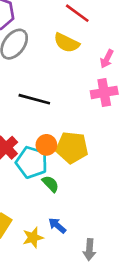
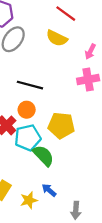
orange circle: (46, 145) -> (27, 110), moved
cyan pentagon: (32, 162) -> (28, 138), turned -30
green semicircle: (50, 184) -> (43, 156), size x1.5

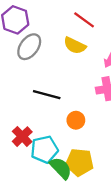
orange circle: (27, 110) -> (76, 120), moved
yellow pentagon: (61, 125) -> (79, 162), moved

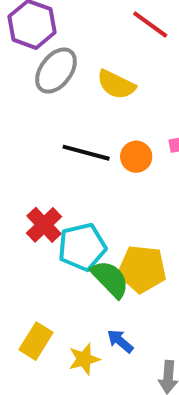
yellow semicircle: (75, 46) -> (116, 85), moved
orange circle: (76, 120) -> (136, 157), moved

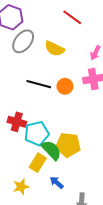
red cross: (44, 225) -> (17, 122), turned -30
yellow rectangle: (36, 341) -> (38, 163), moved
yellow star: (84, 359) -> (21, 187), moved

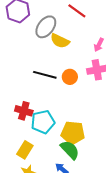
gray ellipse: (23, 41) -> (46, 27), moved
green semicircle: (51, 150) -> (70, 150), moved
yellow rectangle: (38, 163) -> (25, 150), moved

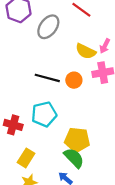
yellow semicircle: (60, 41) -> (86, 51), moved
red cross: (24, 111) -> (13, 125), moved
cyan pentagon: (43, 122) -> (44, 114), moved

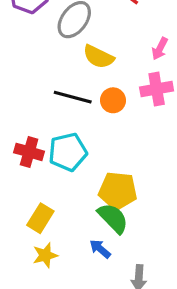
yellow semicircle: (86, 51) -> (98, 57), moved
red cross: (13, 125) -> (29, 152), moved

